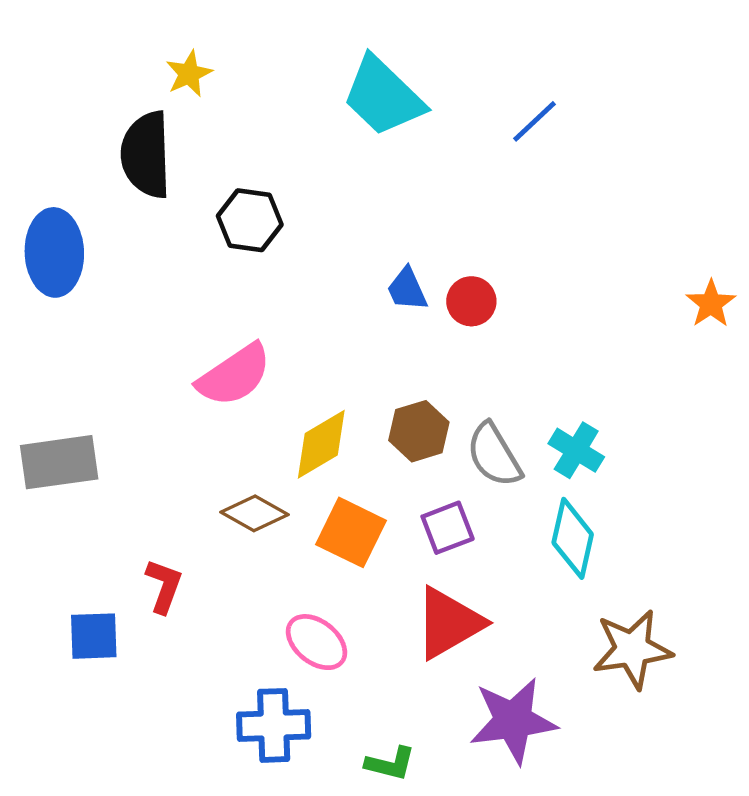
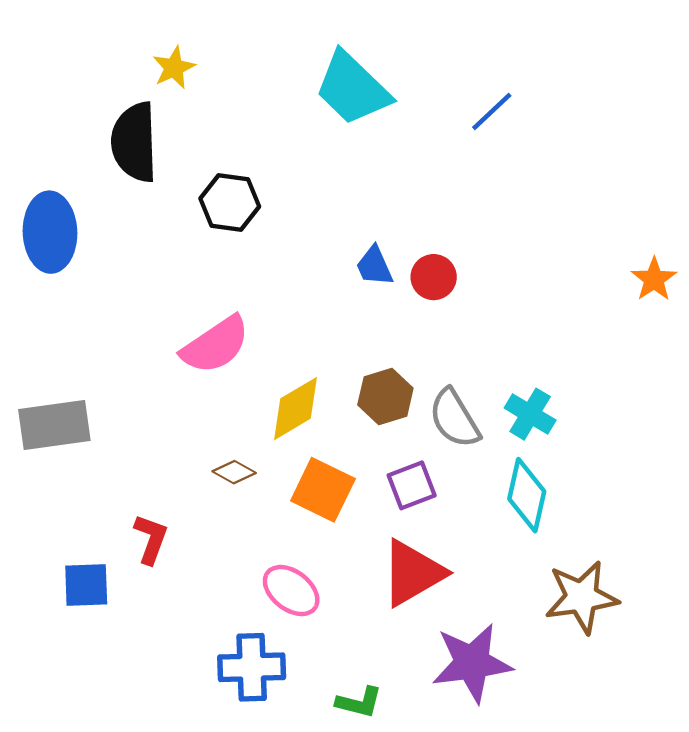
brown diamond: (255, 513) -> (234, 472), size x0.7

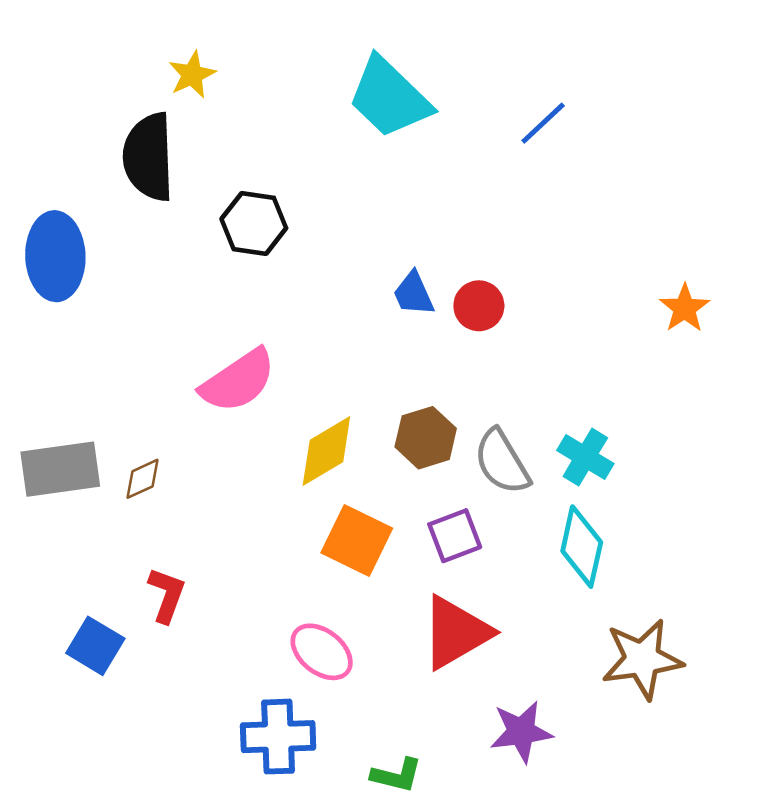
orange star: (654, 279) -> (685, 308), moved
brown diamond: (234, 472) -> (143, 479), moved, turned -54
blue square: (86, 585) -> (95, 646), turned 33
purple star: (472, 663) -> (521, 732), size x0.7

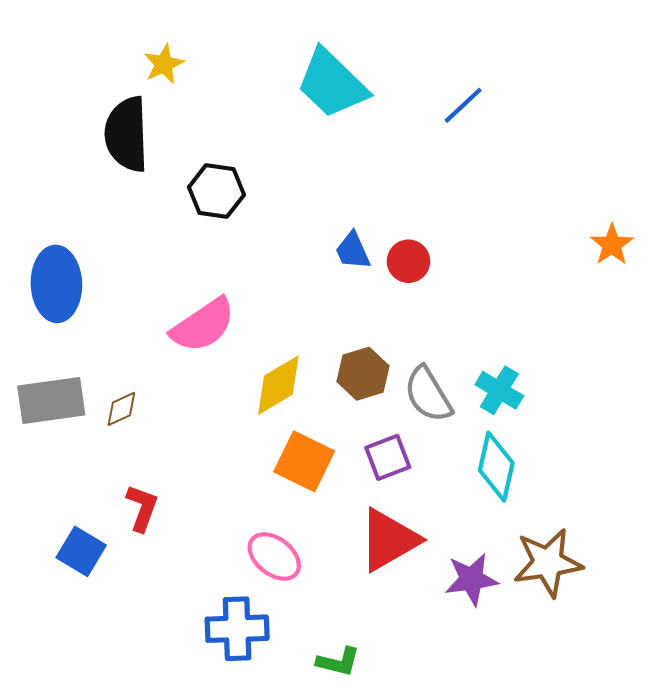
blue ellipse: (55, 256) -> (56, 284), moved
orange star: (685, 308) -> (612, 245), moved
purple star: (521, 732) -> (471, 579), moved

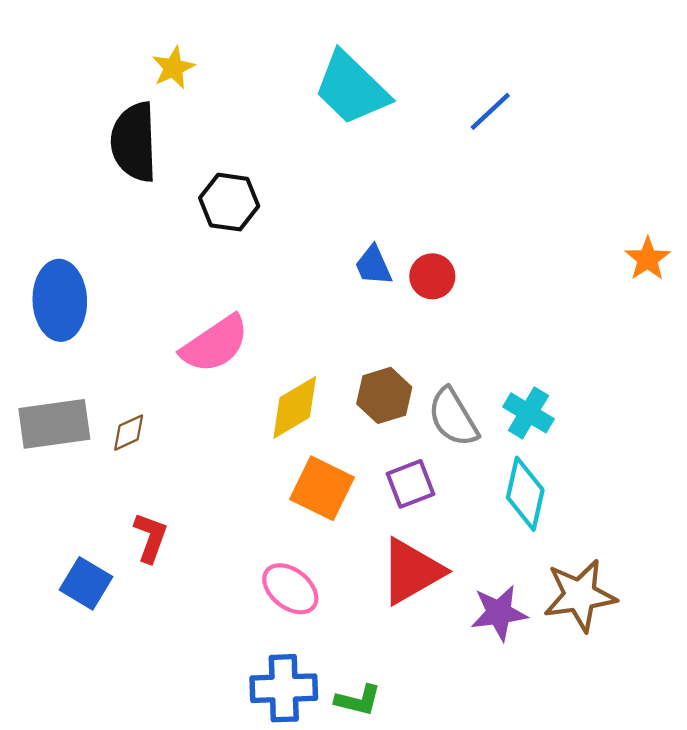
blue cross: (237, 629) -> (284, 688), moved

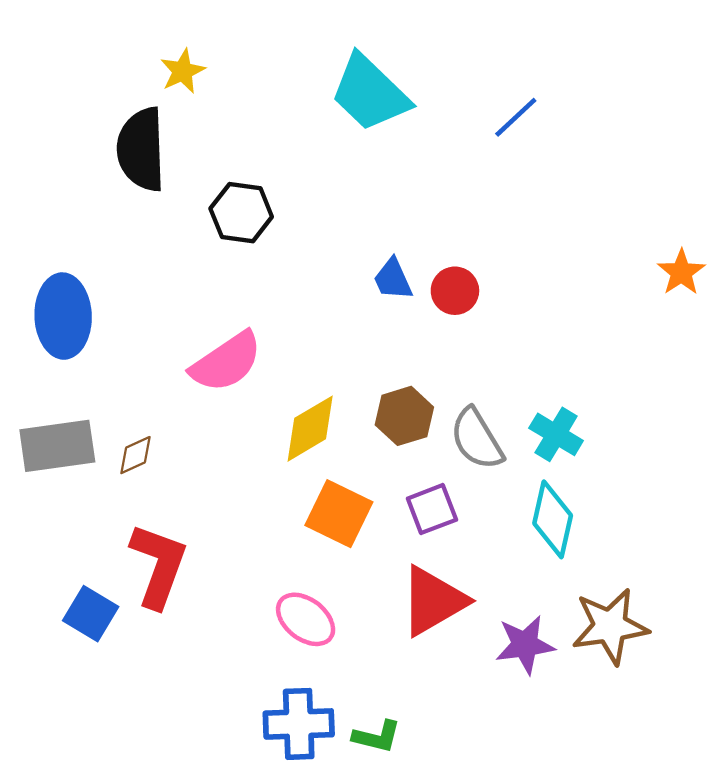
red L-shape: (150, 537) -> (158, 565), size x1.6

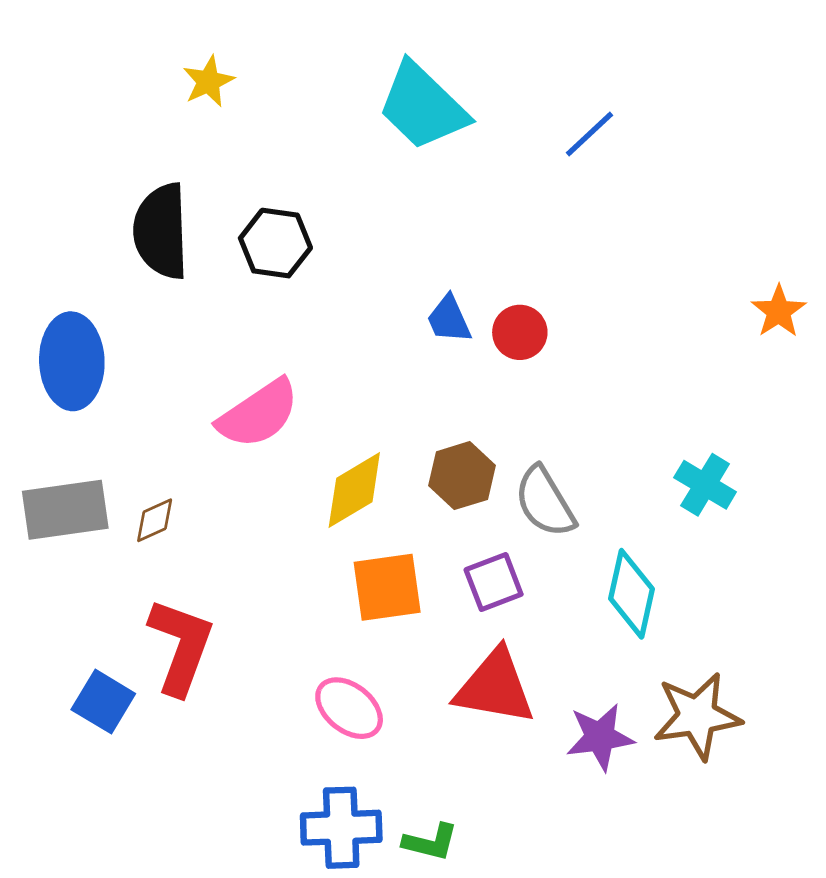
black semicircle: (141, 149) -> (161, 231), moved
cyan cross: (556, 434) -> (705, 485), moved
orange square: (339, 514) -> (387, 587), turned -34
red triangle: (433, 601) -> (495, 687), turned 40

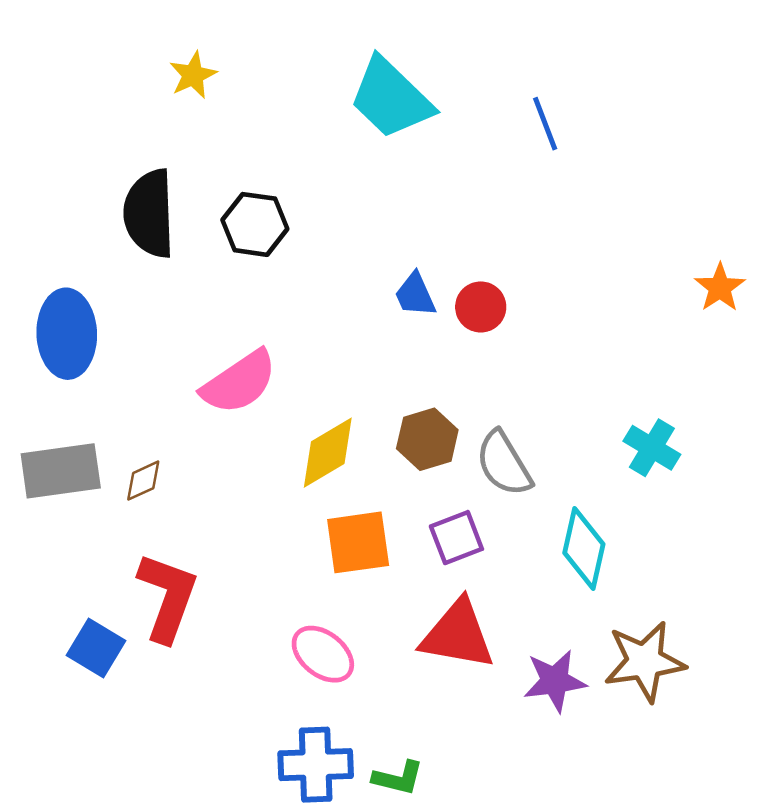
blue line: (589, 134) -> (545, 124), turned -68

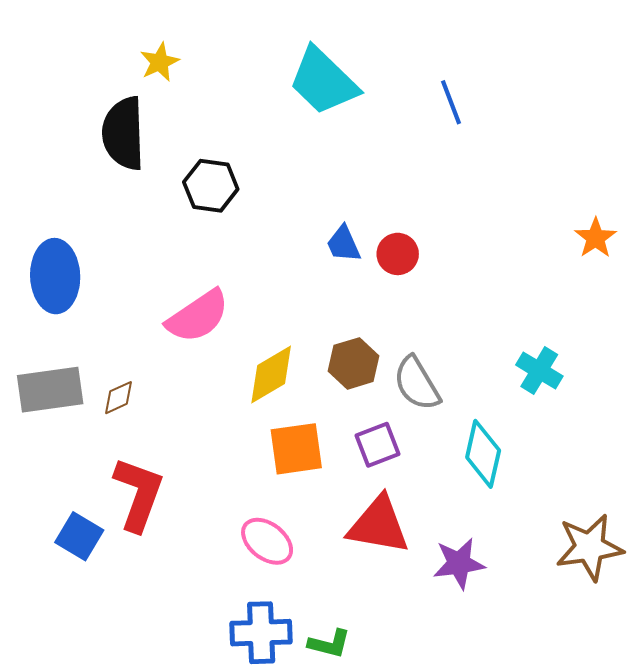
black semicircle: (149, 213) -> (123, 133), moved
brown star: (645, 661) -> (590, 547), moved

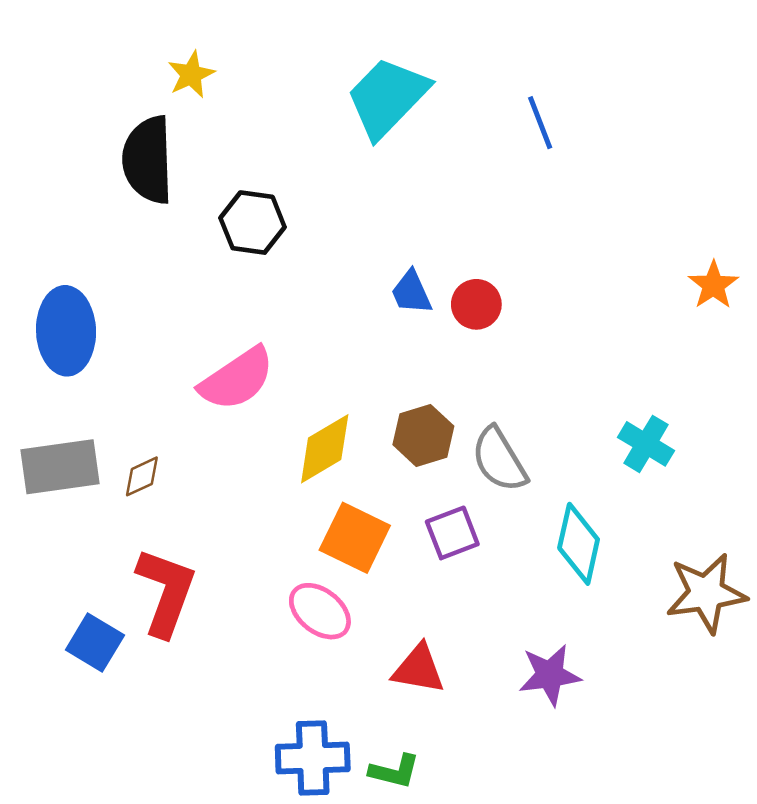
cyan trapezoid: (323, 81) -> (387, 97), turned 90
orange square: (296, 449) -> (355, 538), turned 34
red triangle: (379, 525) -> (419, 669), moved, size x0.7
pink ellipse: (267, 541) -> (320, 611), moved
brown star: (590, 547) -> (706, 593), moved

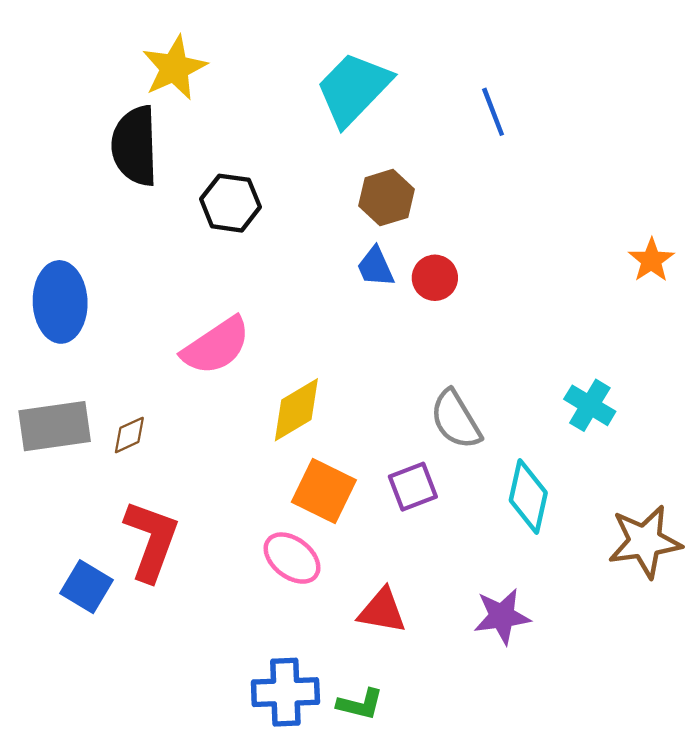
yellow star: (191, 74) -> (174, 68), size x1.5
brown hexagon: (423, 435) -> (387, 198), moved

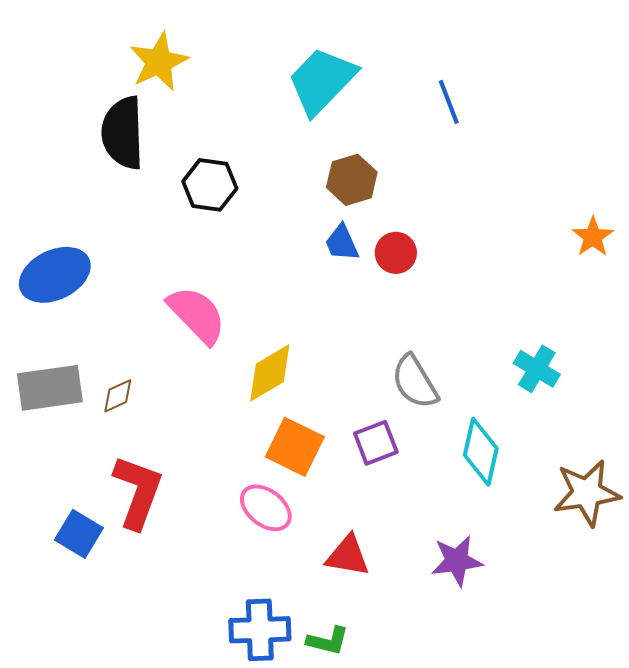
blue ellipse: (60, 302) -> (55, 275), turned 66
pink semicircle: (216, 346) -> (197, 315), turned -100

